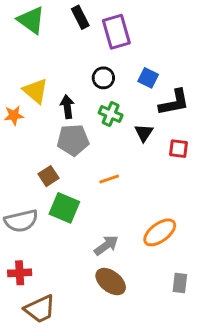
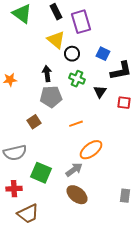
yellow triangle: (36, 91) -> (56, 40), moved
green square: (64, 208) -> (41, 173), moved
orange ellipse: (160, 232) -> (91, 150), moved

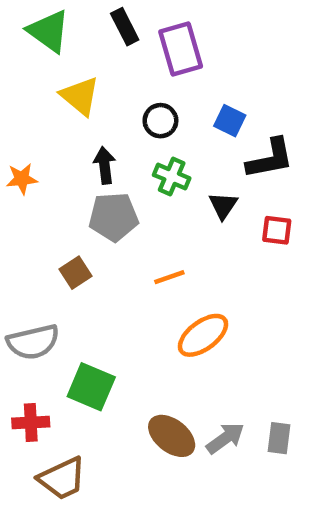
yellow triangle: (56, 40) -> (80, 96), moved
gray arrow: (74, 170) -> (225, 438), moved

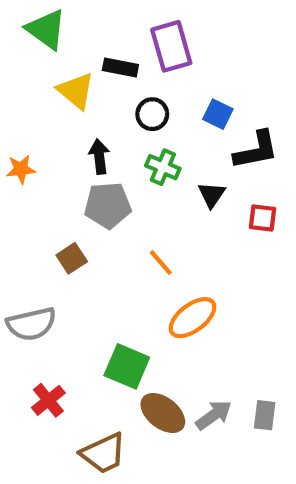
black rectangle: (125, 27) -> (120, 68), moved, turned -52
orange line: (169, 277) -> (161, 263), turned 68
green square: (91, 387) -> (127, 366), moved
red cross: (31, 422) -> (48, 400), moved, turned -36
brown trapezoid: (62, 478) -> (103, 453), moved

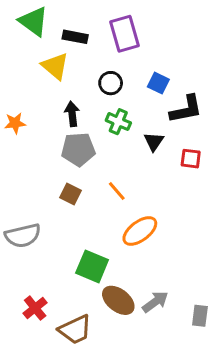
black rectangle: (120, 68) -> (75, 37), moved
brown square: (72, 258) -> (71, 194), moved, turned -30
red cross: (48, 400) -> (35, 308), moved
gray rectangle: (265, 415) -> (200, 316), moved

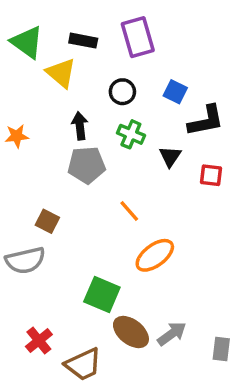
green triangle: (34, 21) -> (27, 42), moved
brown square: (71, 194) -> (47, 221), moved

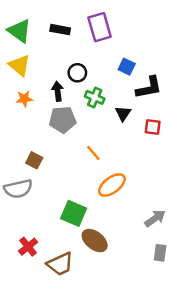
yellow triangle: (61, 73) -> (19, 65), moved
black circle: (122, 92) -> (77, 73), moved
orange star: (17, 136) -> (24, 99), moved
gray arrow: (172, 334) -> (155, 218), moved

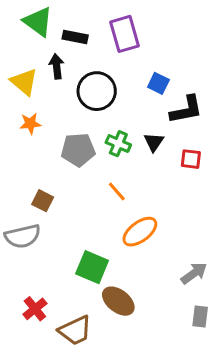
green triangle: (19, 31) -> (38, 22), moved
black circle: (77, 73) -> (97, 91), size x1.6
black arrow: (58, 91) -> (57, 66), moved
green cross: (95, 97) -> (118, 144), moved

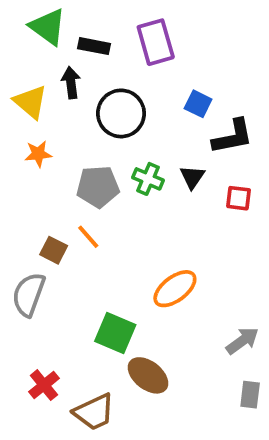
orange line: (117, 191) -> (88, 237), moved
gray semicircle: (23, 236) -> (29, 295), turned 123

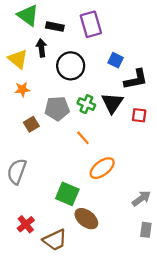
black triangle: (192, 177) -> (112, 103), size x1.5
orange line: (88, 237) -> (83, 138), moved
brown square: (54, 250) -> (31, 124), moved, turned 32

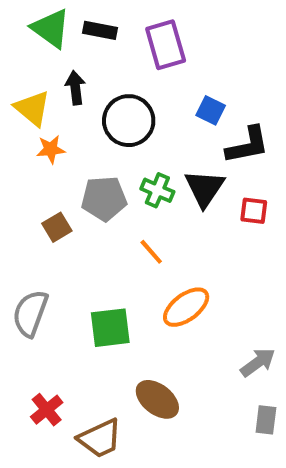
black rectangle: (55, 27) -> (100, 30), moved
orange star: (22, 89) -> (51, 149), moved
green square: (67, 194) -> (110, 328), moved, turned -30

